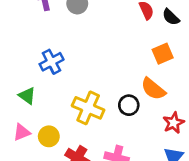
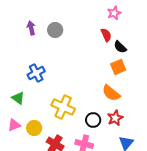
black semicircle: (171, 17) -> (120, 47), moved
black circle: (129, 105) -> (93, 120), moved
red star: (174, 123) -> (115, 118), moved

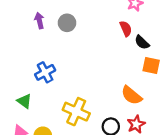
orange square: (118, 67) -> (151, 65), moved, turned 35

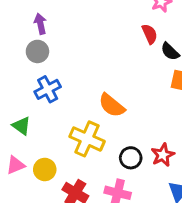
gray circle: (67, 23) -> (37, 51), moved
orange semicircle: (132, 95) -> (112, 105), moved

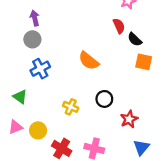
orange semicircle: (112, 105) -> (89, 61), moved
yellow cross: (87, 139) -> (71, 107), size x0.6
black circle: (131, 158) -> (104, 99), moved

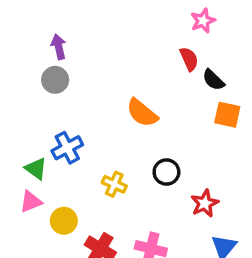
blue cross: (40, 69) -> (67, 148), moved
pink triangle: (16, 127) -> (31, 202), moved

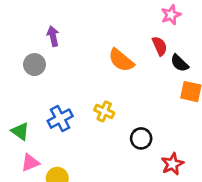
gray circle: (55, 80) -> (35, 65), moved
orange semicircle: (142, 113) -> (121, 60), moved
green triangle: (36, 169) -> (20, 131), moved
yellow cross: (114, 184) -> (104, 111), moved

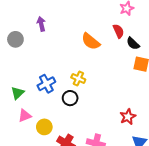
gray circle: (35, 65) -> (15, 39), moved
green triangle: (20, 131) -> (18, 93), turned 40
black circle: (141, 138) -> (70, 98), moved

